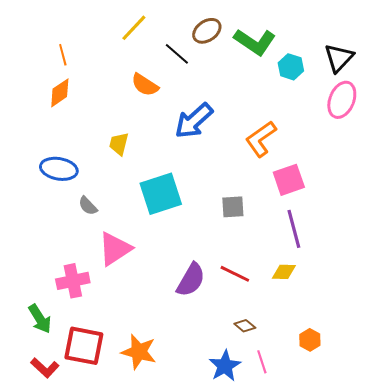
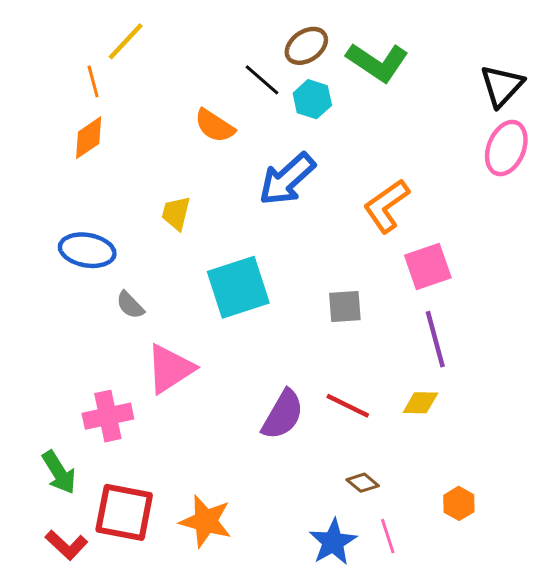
yellow line: (134, 28) -> (126, 41), moved
cyan hexagon: (291, 67) -> (312, 99), moved

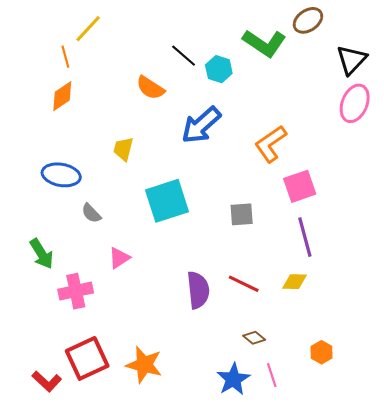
brown ellipse: (306, 46) -> (308, 20), moved
pink triangle: (170, 369) -> (119, 258), size x0.6
purple semicircle: (283, 415) -> (198, 290), turned -36
green arrow: (59, 472) -> (41, 254), moved
red square: (124, 512) -> (87, 358), turned -36

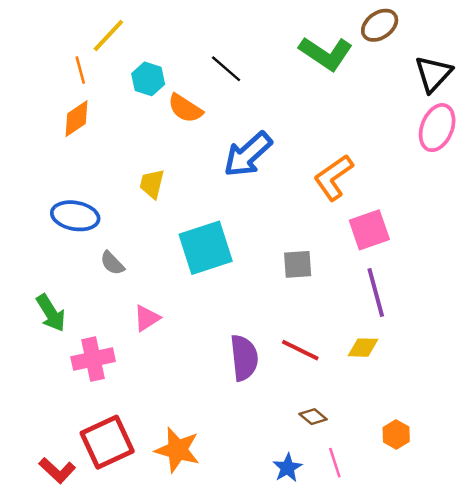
cyan hexagon: (219, 69) -> (148, 79), moved
blue star: (233, 379) -> (287, 468), size x0.7

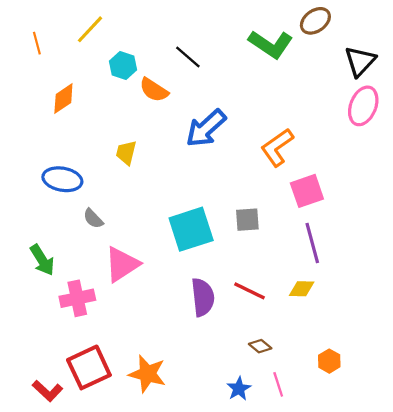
orange line: (80, 70) -> (37, 43), moved
cyan square: (206, 248) -> (191, 229), moved
pink triangle: (147, 318) -> (122, 264), size x1.6

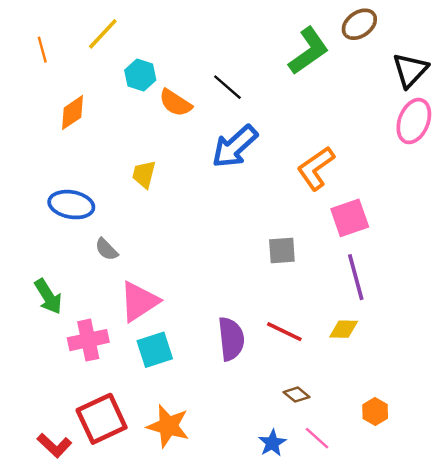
green L-shape: (271, 44) -> (309, 51), turned -69
black line: (188, 57) -> (227, 87), moved
cyan square: (191, 229) -> (155, 350), moved, size x0.7
pink line: (278, 384) -> (317, 438), turned -30

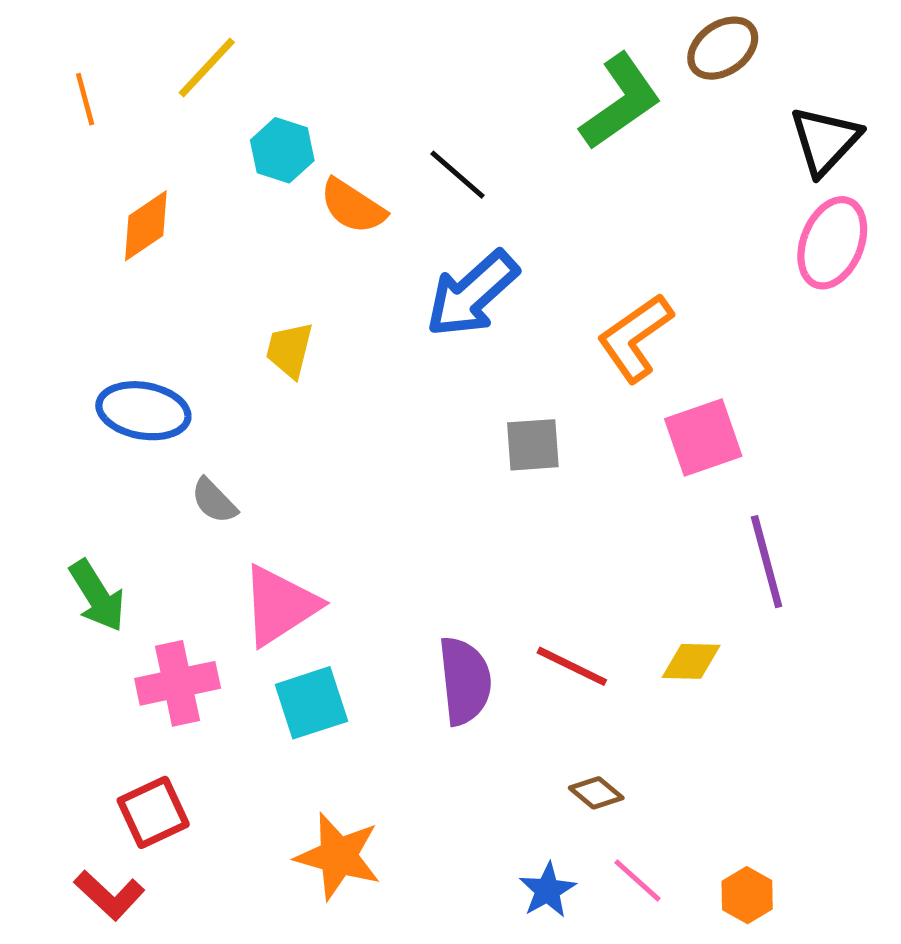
gray square: (282, 251) -> (533, 445), moved
purple line: (356, 277) -> (767, 562), moved
orange hexagon: (375, 411) -> (747, 895), moved
red square: (102, 419) -> (153, 812), moved, size x0.7

